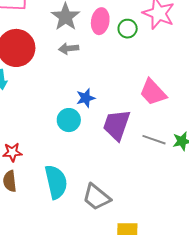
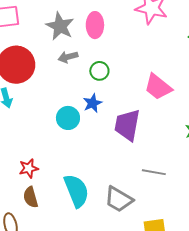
green circle: (128, 29) -> (99, 71), moved
cyan circle: (69, 120) -> (68, 118), moved
gray line: (154, 140) -> (154, 172), moved

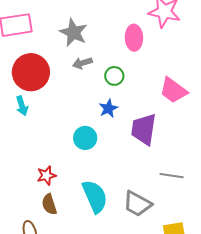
pink ellipse: (95, 25) -> (134, 38), moved
cyan circle: (68, 118) -> (85, 138), moved

